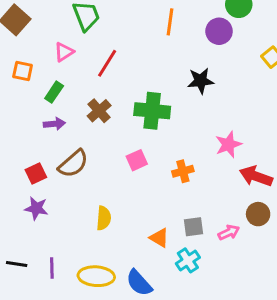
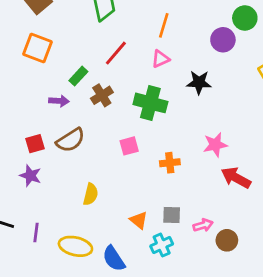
orange line: (170, 22) -> (164, 25), moved
pink triangle: (64, 52) -> (160, 59), moved
orange square: (23, 71) -> (37, 48), size x1.5
green rectangle: (54, 92) -> (78, 76), moved
brown circle: (258, 214) -> (227, 240), moved

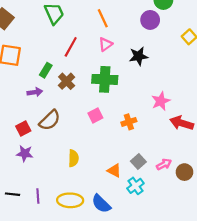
orange line: (164, 25) -> (103, 18), turned -30
gray square: (172, 215) -> (138, 161), turned -32

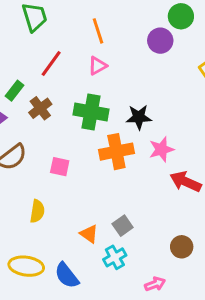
black star: (139, 56) -> (139, 117), moved
pink square: (95, 116) -> (60, 167), moved, turned 32
orange cross: (129, 122) -> (116, 152), moved, size x1.6
pink arrow: (164, 164) -> (155, 284), moved

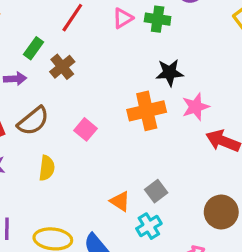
green cross: (91, 112) -> (158, 19), moved, size x0.7
pink square: (60, 167) -> (85, 129), turned 30
yellow semicircle: (37, 211) -> (47, 168), moved
brown circle: (182, 247) -> (221, 212), size x1.4

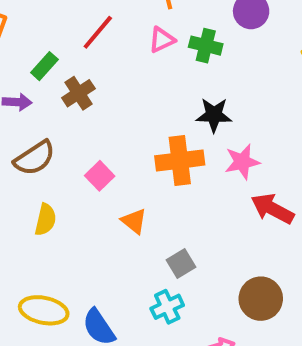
orange triangle: (120, 201) -> (134, 221), moved

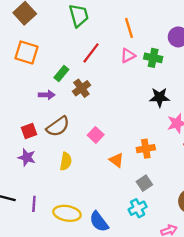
orange cross: (180, 160) -> (146, 149), moved, size x0.7

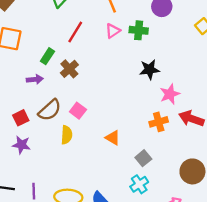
pink square: (96, 135) -> (78, 111), moved
orange cross: (146, 149) -> (159, 122), moved
yellow semicircle: (66, 161) -> (67, 135), moved

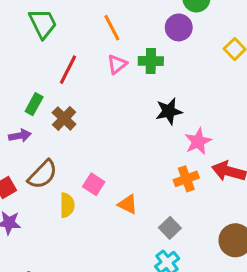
pink square: (78, 111) -> (94, 184), moved

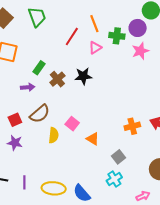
green trapezoid: (43, 23) -> (37, 17), moved
green cross: (151, 61) -> (117, 36), moved
red line: (68, 70) -> (72, 37), moved
black star: (169, 111) -> (83, 76), moved
pink star: (198, 141) -> (140, 51), moved

